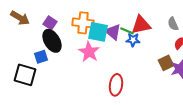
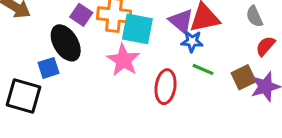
purple square: (50, 23) -> (81, 15), moved
green line: (127, 31) -> (203, 69), moved
purple triangle: (113, 32) -> (181, 21), moved
red ellipse: (116, 85) -> (166, 87), moved

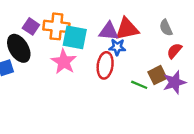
purple triangle: (181, 21) -> (109, 31), turned -35
green line: (203, 69) -> (139, 85), moved
red ellipse: (166, 87) -> (105, 65), moved

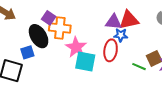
orange cross: (56, 26) -> (60, 28), moved
cyan square: (75, 37) -> (85, 62), moved

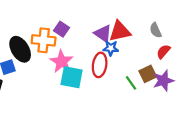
purple square: (49, 18) -> (62, 29), moved
purple triangle: (114, 22) -> (103, 34), turned 30
green line: (139, 67) -> (131, 83), turned 32

